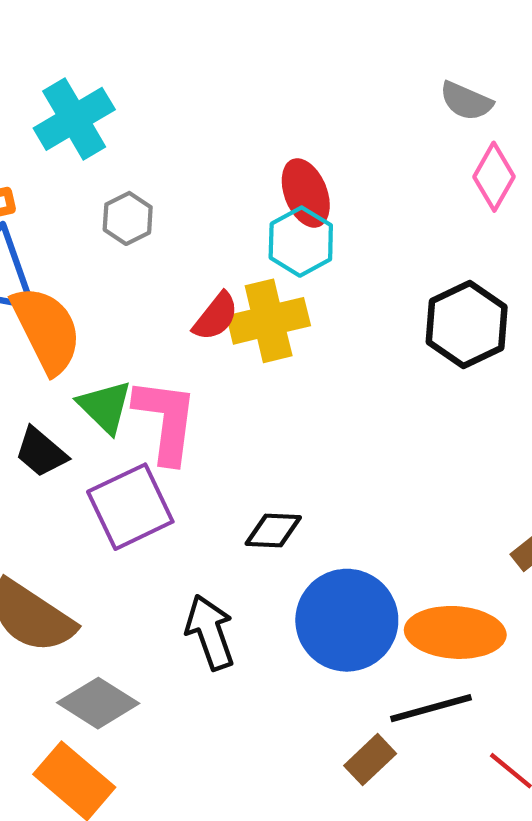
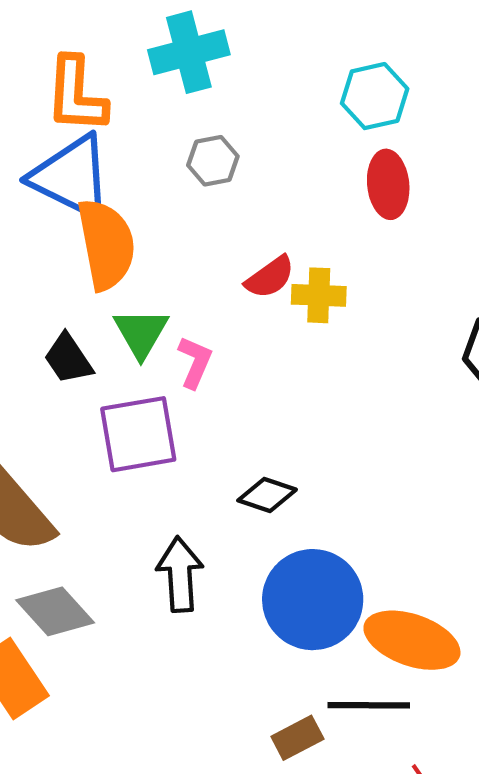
cyan hexagon: (301, 242) -> (375, 96), moved
yellow cross: (269, 321) -> (319, 295), size x0.7
pink L-shape: (166, 420) -> (195, 362), size x0.6

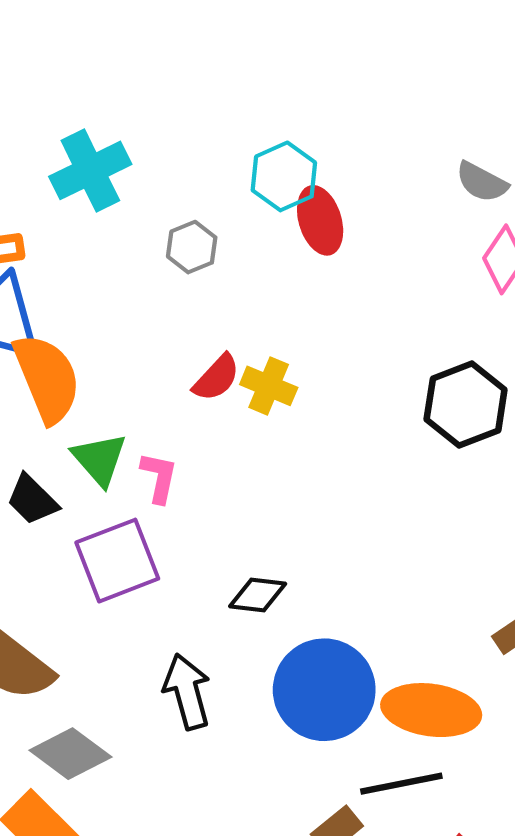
gray hexagon: (213, 161) -> (192, 247), moved
red ellipse: (388, 184) -> (320, 220), moved
yellow cross: (319, 295) -> (269, 386), turned 32

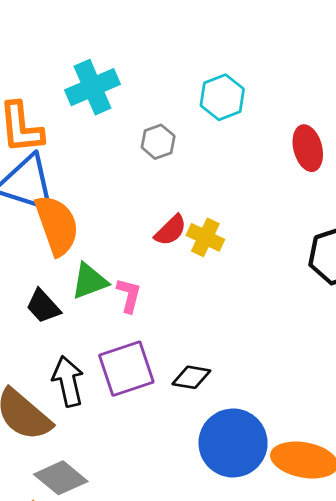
red ellipse: (320, 220) -> (308, 148), moved
green triangle: (99, 459) -> (90, 281), turned 48
purple square: (117, 561) -> (126, 369), moved
black arrow: (187, 692) -> (68, 381), moved

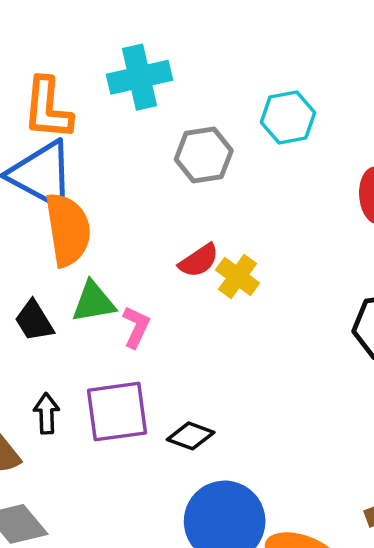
gray hexagon: (158, 142) -> (204, 155), size x1.4
black arrow: (68, 381) -> (47, 413), size x0.7

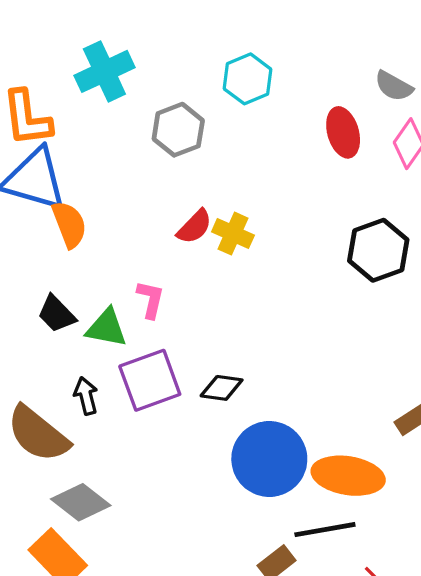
orange semicircle: (68, 230) -> (69, 224), size x0.7
green triangle: (93, 302) -> (107, 328), moved, turned 33

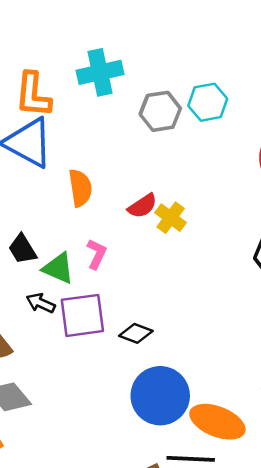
gray hexagon: (178, 130) -> (160, 111), moved
orange semicircle: (69, 224) -> (80, 188), moved
black arrow: (86, 396) -> (41, 303), moved, turned -64

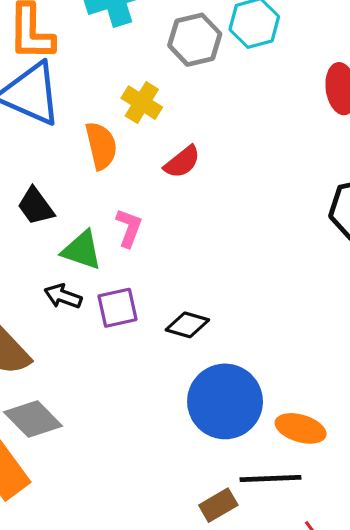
yellow cross: (171, 218) -> (142, 103), moved
black trapezoid: (22, 249) -> (36, 206), moved
purple square: (82, 315) -> (117, 308), size x0.7
orange ellipse: (217, 422) -> (301, 428), size x0.7

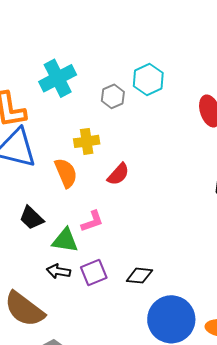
gray hexagon: (195, 40) -> (113, 96), size x0.7
yellow cross: (142, 103) -> (87, 141), turned -30
pink L-shape: (129, 228) -> (92, 221), turned 60

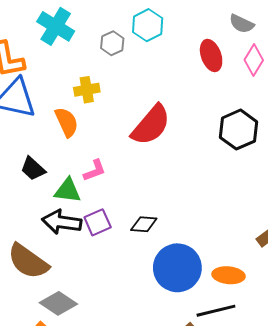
cyan cross: (58, 78) -> (56, 26), turned -30
red semicircle: (118, 174) -> (151, 125), moved, size x1.8
black arrow: (58, 271) -> (62, 222), size x1.6

